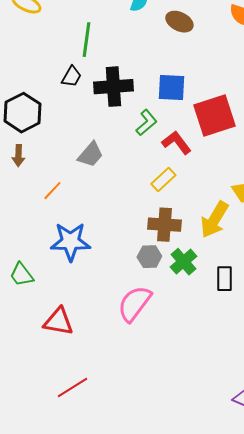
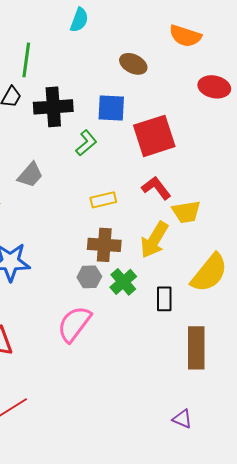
brown ellipse: (179, 22) -> (133, 64), moved
red L-shape: (176, 143) -> (156, 188), moved
yellow rectangle: (163, 180) -> (103, 200), turned 30

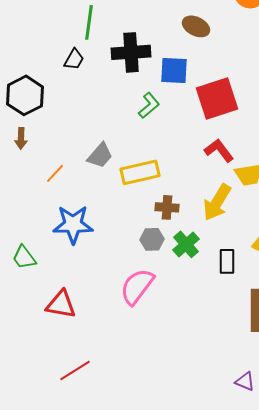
black cross: (53, 107) -> (131, 52), moved
gray trapezoid: (30, 175) -> (100, 155), moved
yellow rectangle: (103, 200) -> (140, 172), moved, size x1.5
brown cross: (104, 245) -> (167, 207), size x0.7

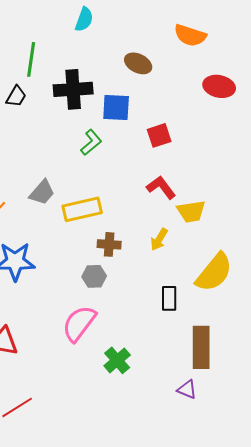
red square: (217, 98) -> (159, 135), size x0.6
yellow arrow: (217, 202) -> (159, 239), size x0.6
green cross: (186, 244) -> (117, 360), moved
purple triangle: (245, 381) -> (187, 389), moved

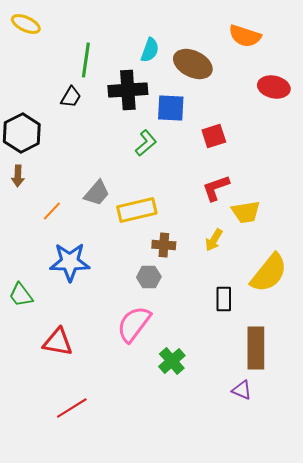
cyan semicircle: (84, 19) -> (150, 50), moved
brown ellipse: (138, 63) -> (193, 64), size x1.4
red L-shape: (161, 187) -> (216, 188), turned -72

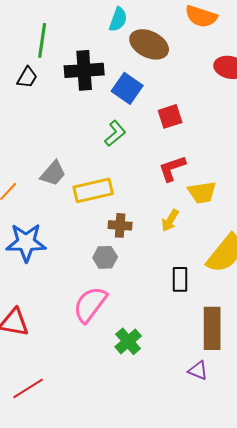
cyan semicircle: (150, 50) -> (118, 19), moved
blue square: (171, 108) -> (127, 88), turned 32
green L-shape: (146, 143) -> (115, 133), moved

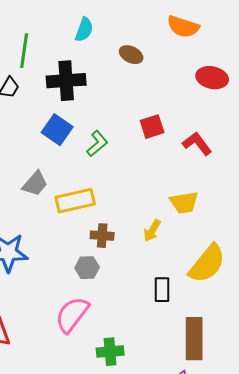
cyan semicircle: (118, 19) -> (84, 30), moved
brown ellipse: (149, 44) -> (131, 55), size x0.6
blue square: (127, 88) -> (57, 130), moved
red L-shape: (172, 168) -> (197, 144), moved, turned 72
green cross: (128, 341) -> (110, 352), turned 36

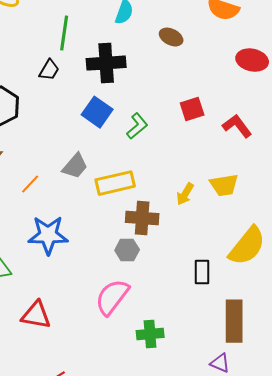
yellow arrow: (152, 231) -> (185, 194), moved
brown cross: (102, 236) -> (142, 218), size x1.4

